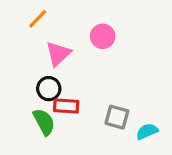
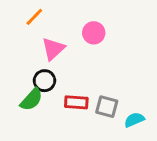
red rectangle: (66, 106) -> (76, 102), moved
green semicircle: (44, 122) -> (31, 99), moved, turned 70

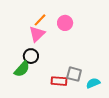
orange line: (34, 17) -> (40, 20), moved
red rectangle: (76, 102) -> (59, 81), moved

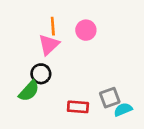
orange line: (40, 20) -> (53, 26), turned -48
gray square: (74, 74) -> (110, 98), moved, turned -35

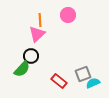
pink circle: (86, 30) -> (68, 15), moved
red rectangle: (78, 107) -> (59, 81), turned 35

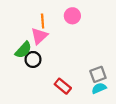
green semicircle: (22, 69) -> (23, 50), moved
gray square: (83, 74) -> (98, 74), moved

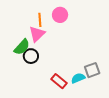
pink circle: (72, 16) -> (60, 15), moved
cyan semicircle: (99, 88) -> (78, 78), moved

